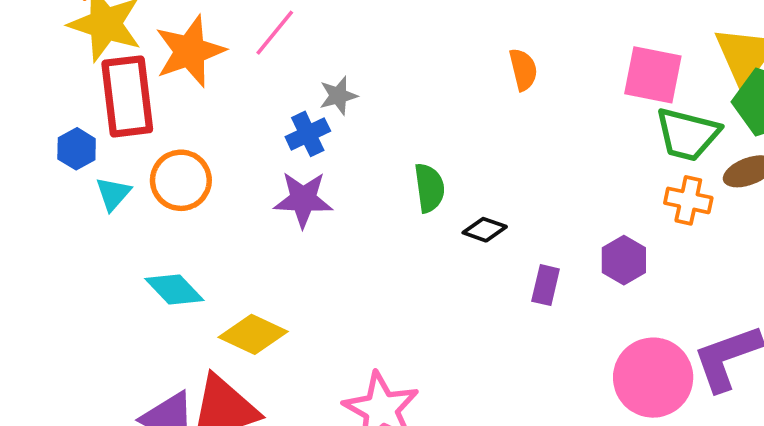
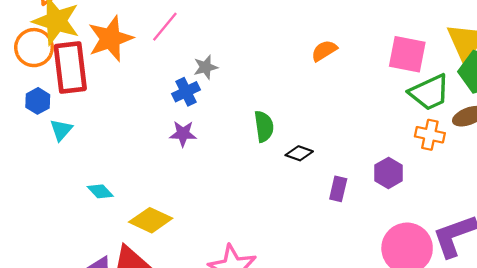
orange semicircle: (523, 69) -> (324, 51), turned -108
green trapezoid: (687, 134) -> (429, 92), turned -39
orange circle: (181, 180) -> (34, 48), moved
purple star: (303, 199) -> (183, 134), size x0.7
cyan diamond: (174, 290) -> (100, 191), size x0.7

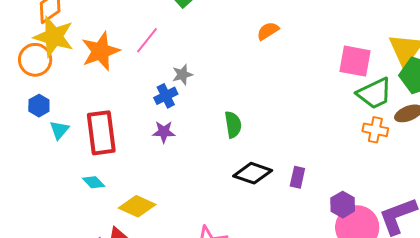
orange semicircle: (324, 51) -> (268, 31), moved
red rectangle: (70, 68) -> (101, 133), moved
black diamond: (299, 153) -> (253, 173), moved, size x1.6
purple hexagon: (388, 173) -> (343, 205), moved

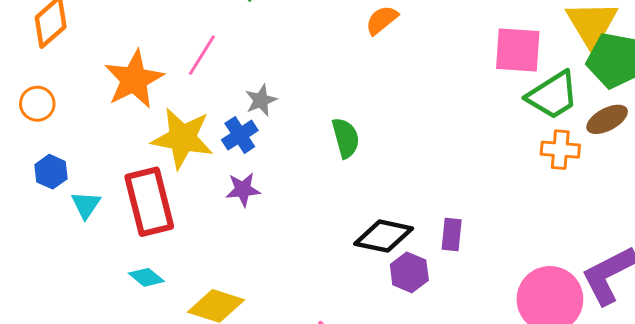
yellow star: (54, 37) -> (182, 138), moved
orange circle: (35, 60) -> (37, 104), size x0.7
green semicircle: (233, 125) -> (346, 138), moved
purple hexagon: (343, 205) -> (409, 272), moved

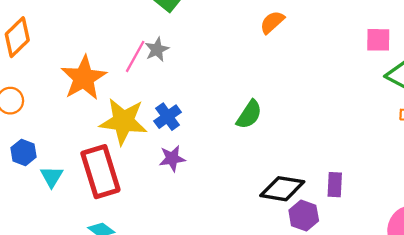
pink square: (518, 50) -> (378, 40), size x0.7
gray star: (261, 100) -> (157, 49), moved
green semicircle: (346, 138) -> (249, 115), turned 52

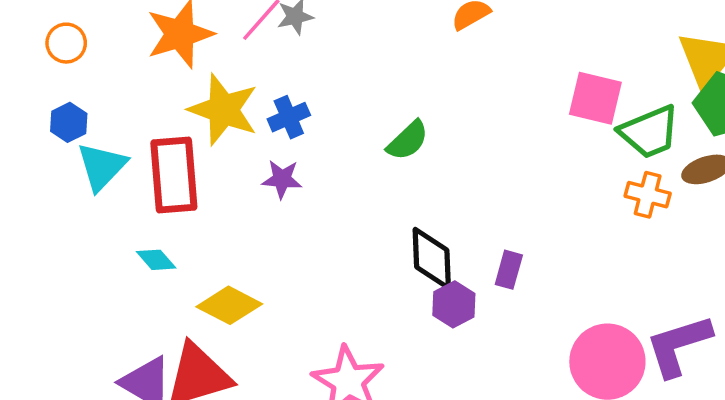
pink square: (378, 40) -> (595, 98), moved, size x1.4
cyan triangle: (52, 177) -> (102, 166), size x1.5
black diamond: (282, 189) -> (432, 259), turned 66

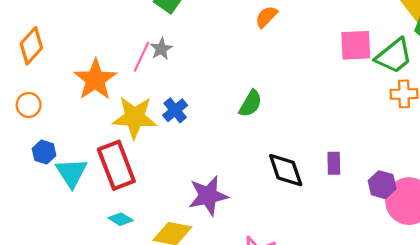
purple star: (282, 179) -> (208, 196), moved, size x1.6
purple hexagon: (454, 304) -> (382, 185), moved

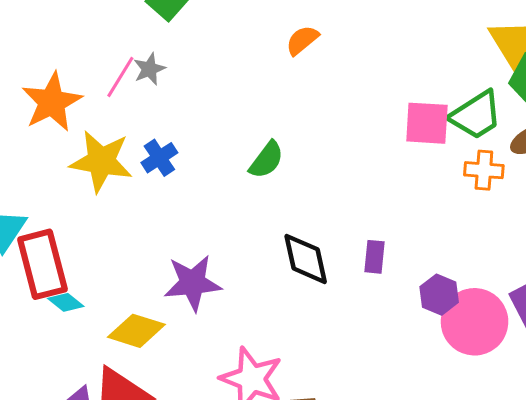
pink square: (356, 45) -> (427, 123), moved
red rectangle: (116, 165) -> (42, 264), moved

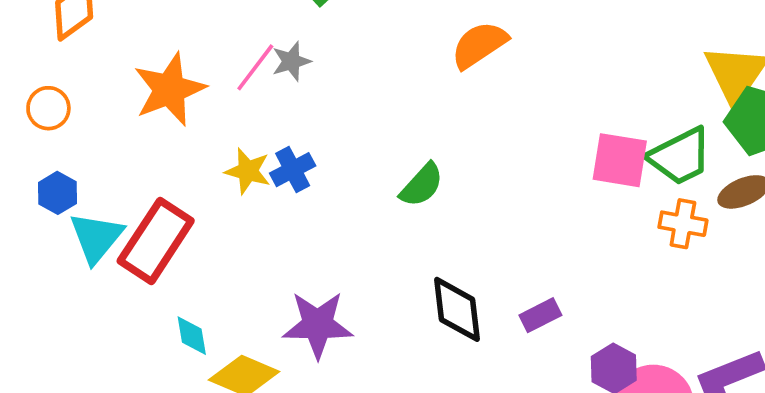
orange semicircle: (302, 40) -> (479, 45), size x1.4
yellow star: (101, 161) -> (248, 171), moved, size x0.6
purple rectangle: (374, 257) -> (540, 315), turned 52
red rectangle: (42, 264) -> (156, 241), moved, turned 42
cyan diamond: (66, 302) -> (192, 336), moved, turned 36

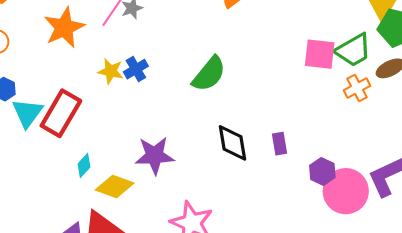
green semicircle: (422, 185) -> (209, 74), size x1.4
orange cross: (683, 224) -> (357, 88), turned -35
purple rectangle: (540, 315) -> (280, 144), turned -70
cyan diamond: (192, 336) -> (84, 165), turned 55

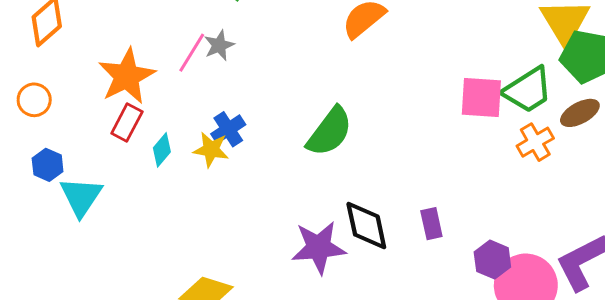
yellow star: (111, 71) -> (211, 150), moved
red rectangle: (61, 113) -> (127, 123), moved, size x0.6
purple star: (155, 156) -> (319, 247), moved
cyan diamond: (84, 165) -> (162, 150), moved

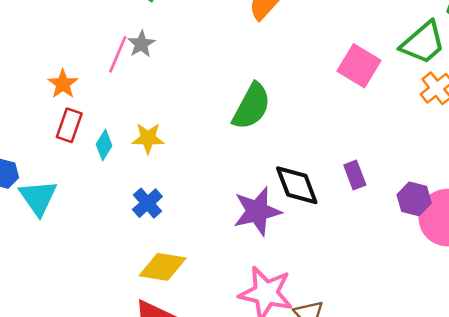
orange star: (127, 76) -> (63, 84), size x0.6
pink square: (481, 98) -> (359, 66), moved, turned 36
blue cross: (228, 129) -> (147, 203), moved

